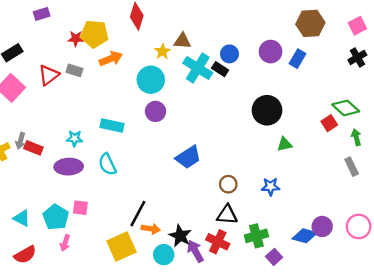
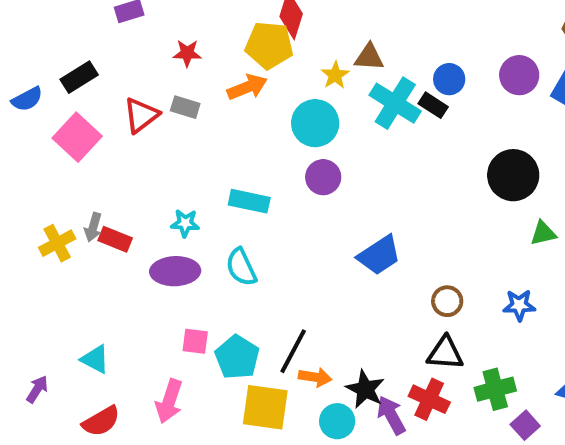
yellow pentagon: (94, 34) -> (269, 45), moved
cyan pentagon: (56, 217) -> (237, 357), moved
pink arrow: (65, 243) -> (169, 401), size x1.5
yellow square: (121, 246) -> (265, 407), turned 32

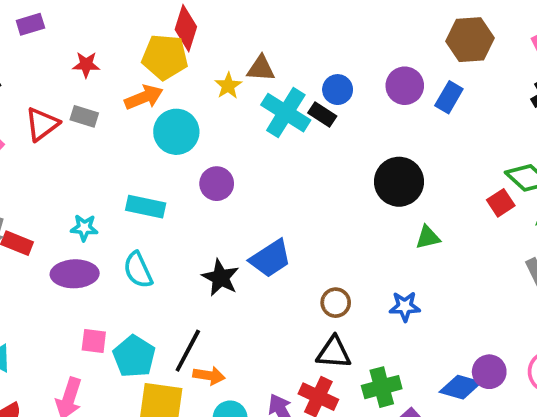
cyan circle: (315, 123) -> (176, 132), moved
black star: (365, 389) -> (220, 278), moved

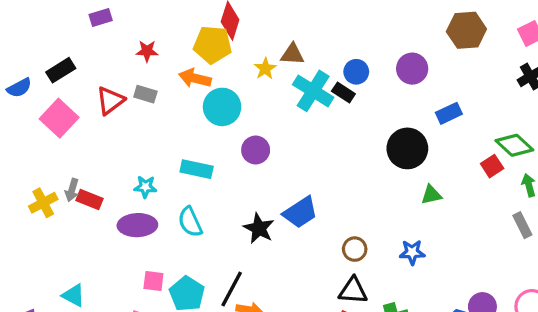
orange arrow: (144, 97) -> (195, 78), turned -144
blue rectangle: (449, 97) -> (449, 113), moved, turned 35

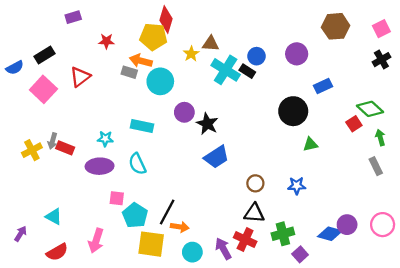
gray rectangle: (145, 94) -> (129, 72), moved
black star: (259, 228) -> (207, 124), moved
pink square: (153, 281) -> (117, 198), moved

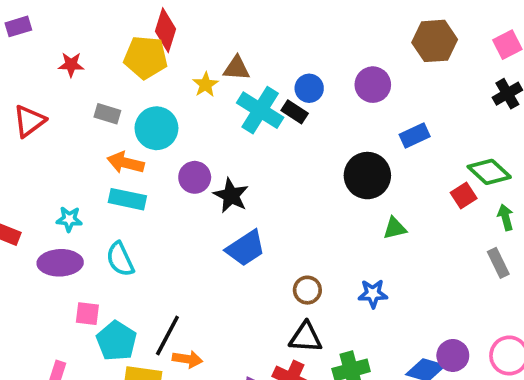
orange arrow: (141, 61) -> (126, 163), moved

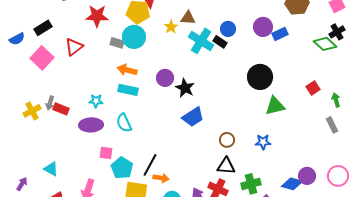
red star: (71, 65) -> (97, 16), size x1.6
cyan circle: (156, 128) -> (134, 37), moved
blue rectangle: (415, 136) -> (280, 34), moved
green diamond: (489, 172) -> (325, 44), moved
green triangle: (395, 228) -> (275, 106), size x1.5

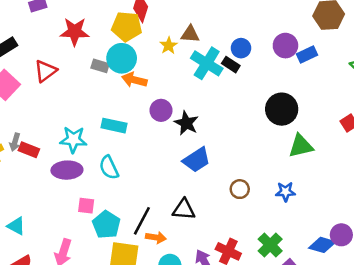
orange arrow: (127, 70) -> (134, 80), moved
cyan star: (96, 101) -> (73, 140), size x1.5
black triangle: (226, 166) -> (184, 209), moved
green cross: (251, 184) -> (270, 245), turned -30

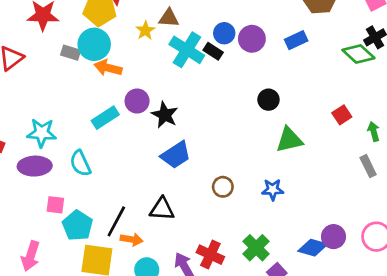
purple circle: (285, 46) -> (252, 39), moved
black circle: (282, 109) -> (268, 100), size x0.6
cyan rectangle: (114, 126) -> (105, 118), moved, turned -45

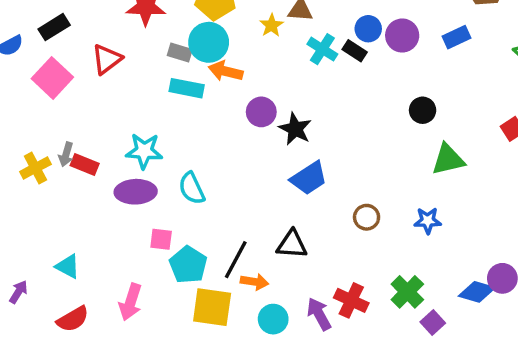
cyan cross: (187, 50) -> (322, 49), size x0.7
cyan rectangle: (105, 118) -> (187, 88), moved, turned 44

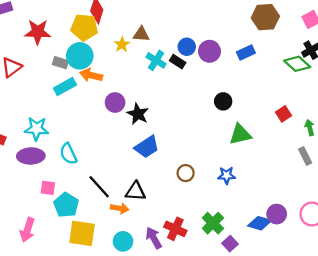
cyan rectangle: (187, 88) -> (65, 87), turned -40
black line: (236, 260) -> (99, 187), moved, turned -70
orange arrow: (254, 282) -> (120, 208), moved

